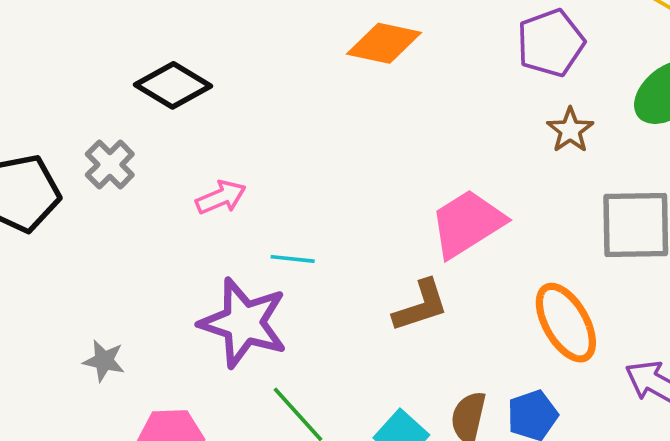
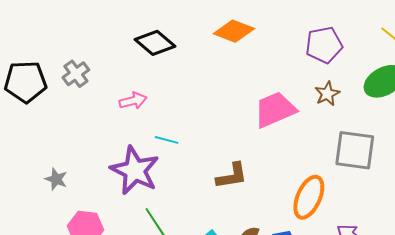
black diamond: (173, 85) -> (155, 43), moved
pink trapezoid: (467, 223) -> (275, 110), moved
orange ellipse: (566, 323) -> (309, 197), turned 45

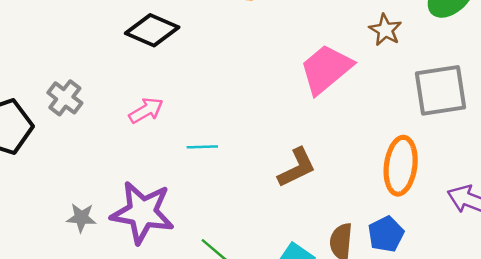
purple star: (135, 170) -> (142, 212), moved
gray star: (56, 179) -> (81, 218), moved

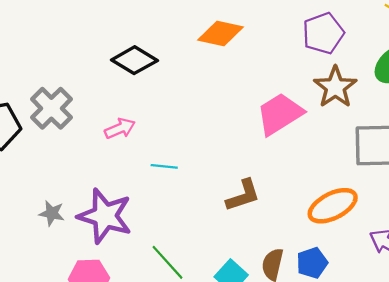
brown star: (385, 30) -> (335, 87), size x1.5
gray cross: (65, 98) -> (51, 108), size x1.4
orange ellipse: (401, 166) -> (333, 206), turned 48

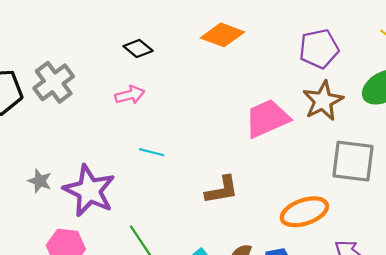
black diamond: (134, 60) -> (138, 48), size x0.7
pink arrow: (120, 128) -> (130, 95), moved

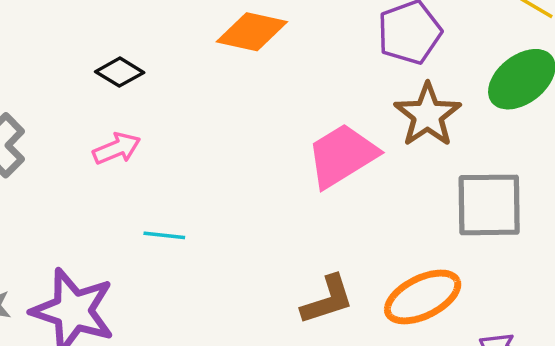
brown L-shape: (222, 190) -> (327, 300), moved

